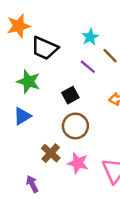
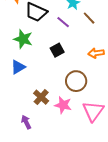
purple line: (88, 67) -> (63, 22), moved
brown circle: (75, 126) -> (76, 81), moved

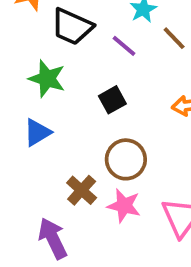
brown circle: (76, 81) -> (126, 159), moved
purple arrow: (26, 122) -> (53, 238), size x1.5

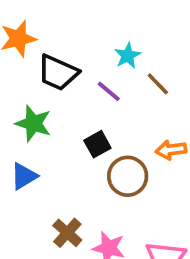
brown circle: (126, 159) -> (128, 176), moved

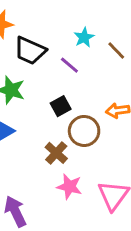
brown line: (158, 84) -> (116, 51), moved
brown cross: (67, 233) -> (56, 153), moved

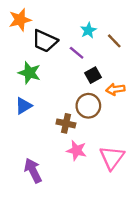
black square: (61, 106) -> (93, 75), moved
brown cross: (56, 153) -> (66, 123), turned -30

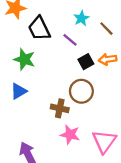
black trapezoid: (45, 41) -> (39, 29), turned 40
orange arrow: (115, 89) -> (108, 59), moved

